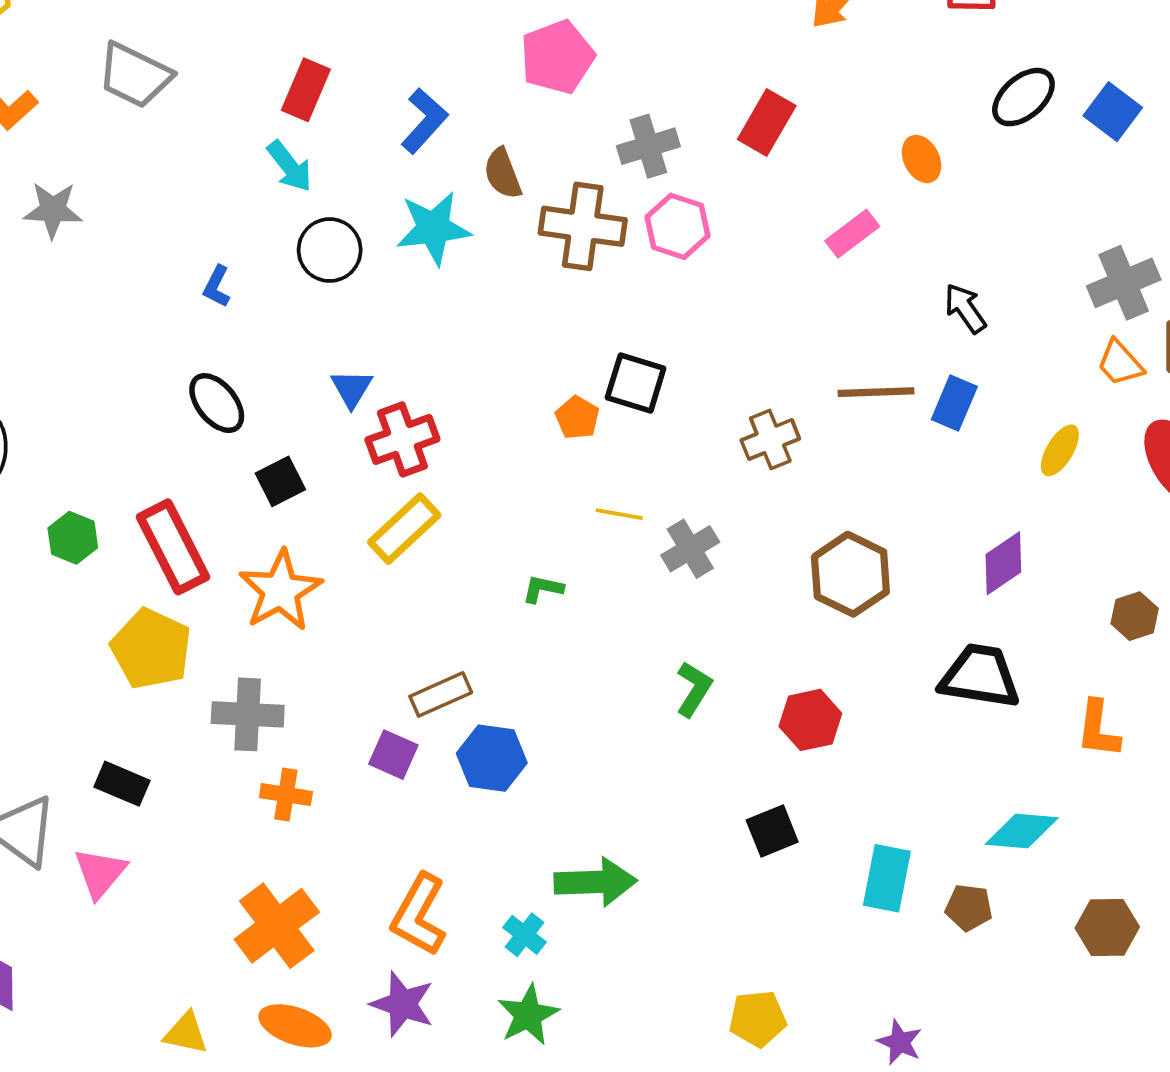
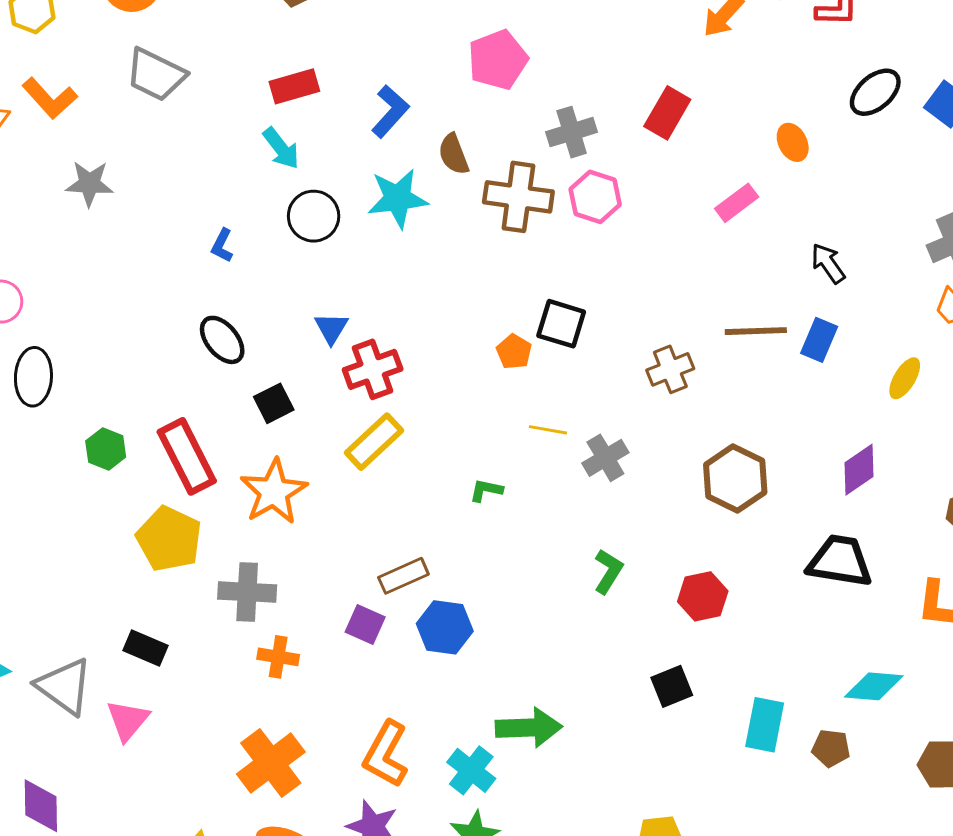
red rectangle: (306, 90) -> (294, 86), turned 51
cyan cross: (524, 935) -> (471, 770), size x1.4

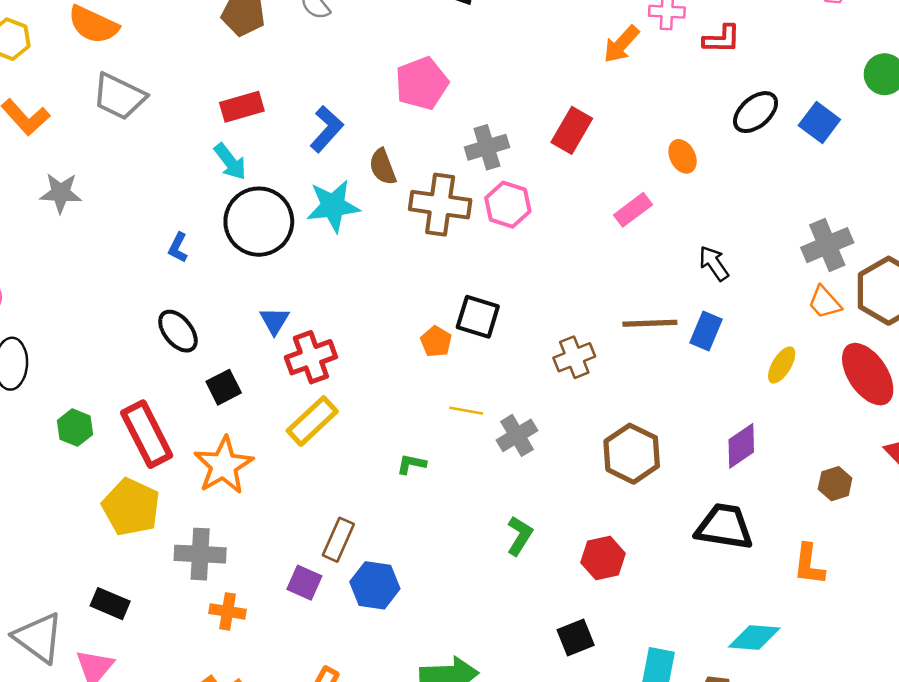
black circle: (314, 216) -> (259, 222), size x1.5
brown rectangle: (403, 576) -> (338, 540), turned -42

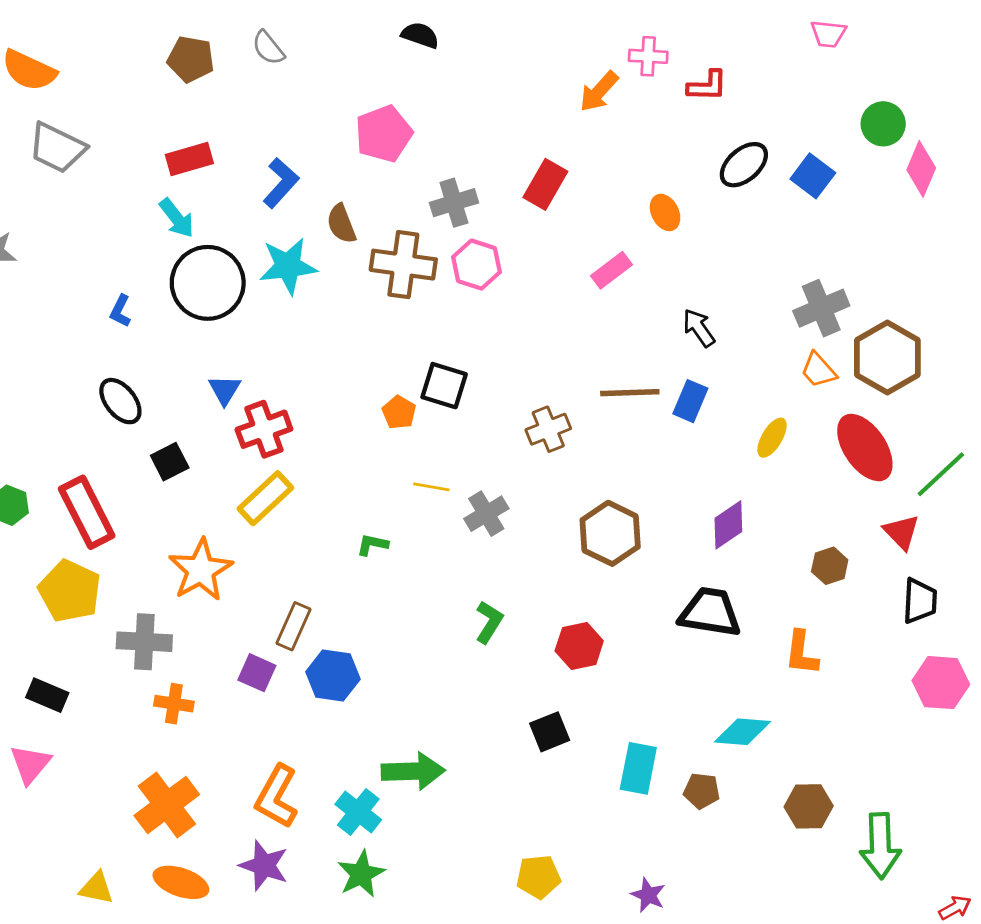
orange star: (224, 465) -> (201, 570), moved

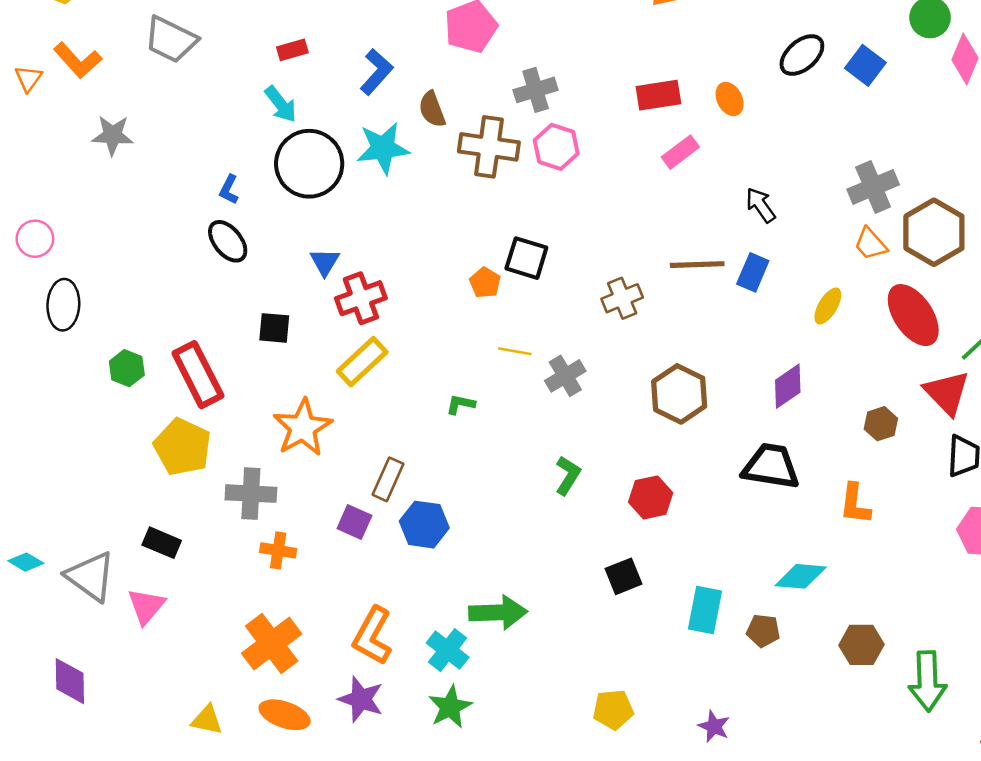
red rectangle: (189, 159) -> (292, 50), size x0.7
red rectangle: (545, 184) -> (658, 95), moved, turned 51
black ellipse: (120, 401) -> (228, 241), moved
black square: (170, 462) -> (274, 328), turned 32
red triangle: (901, 532) -> (947, 393), size x1.4

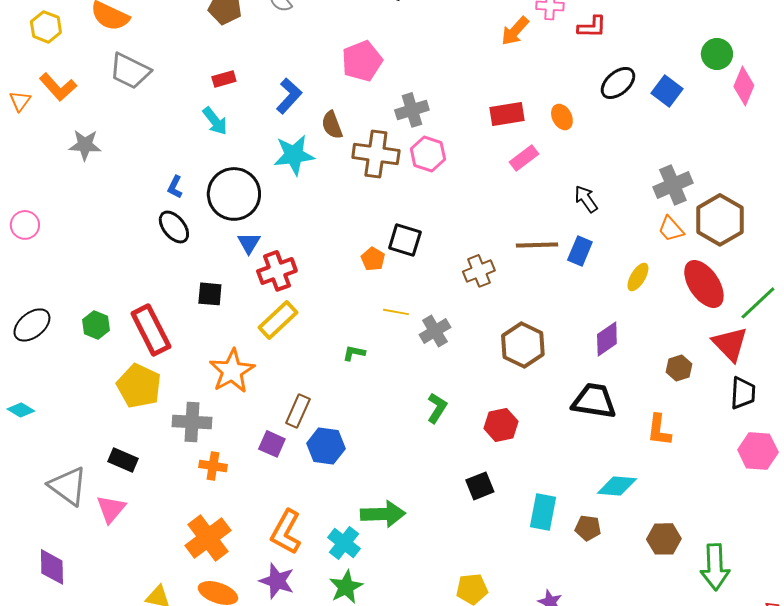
black circle: (309, 164) -> (234, 194), moved
black ellipse: (63, 305) -> (32, 325), moved, turned 48
cyan diamond: (26, 562) -> (21, 410), moved

